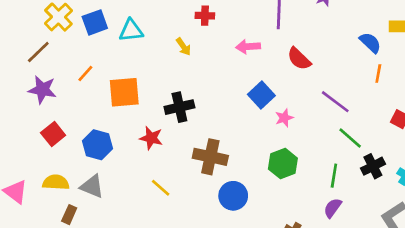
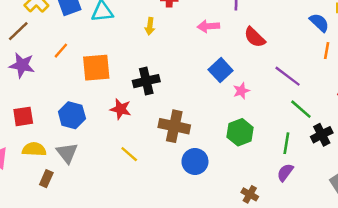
yellow arrow: (183, 47) -> (150, 26), turned 42
red square: (53, 134) -> (23, 116), moved, turned 30
gray triangle: (92, 186) -> (67, 153), turned 30

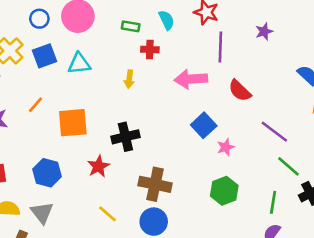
pink arrow: (208, 26) -> (191, 79), size x1.4
red star: (121, 109) -> (98, 166), turned 30
blue circle: (195, 161) -> (154, 222), moved

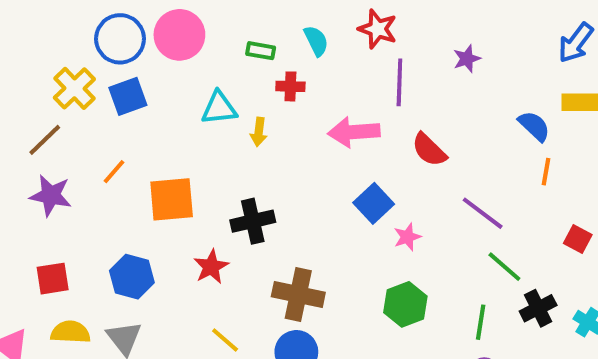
blue circle: (39, 19) -> (120, 39), size x1.6
cyan triangle: (79, 64) -> (219, 108), moved

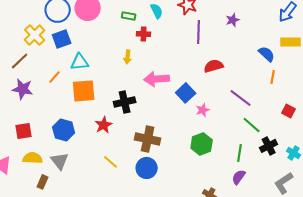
cyan triangle: (219, 108) -> (80, 62), moved
pink arrow: (354, 132) -> (157, 79), moved
red semicircle: (429, 150) -> (214, 66), turned 120

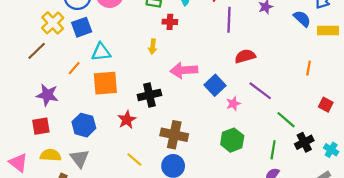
blue semicircle: (267, 54) -> (302, 19), moved
purple star: (23, 89) -> (47, 95), moved
purple line: (241, 98) -> (260, 91), moved

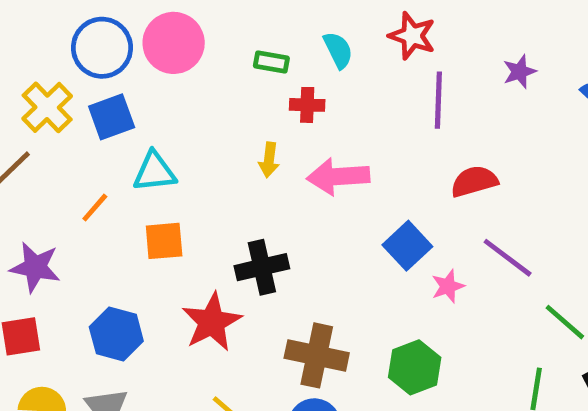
pink arrow: (184, 70) -> (338, 177), moved
orange square: (105, 83) -> (164, 241), size x0.7
red star: (127, 120) -> (212, 322), size x1.4
green hexagon: (232, 140) -> (415, 367), moved

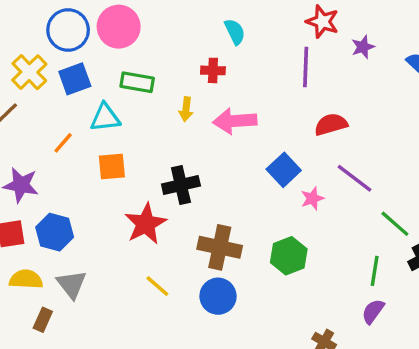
red star: (412, 36) -> (322, 22), moved
green rectangle: (271, 62) -> (137, 82), moved, size x1.4
blue hexagon: (116, 334) -> (55, 232), moved

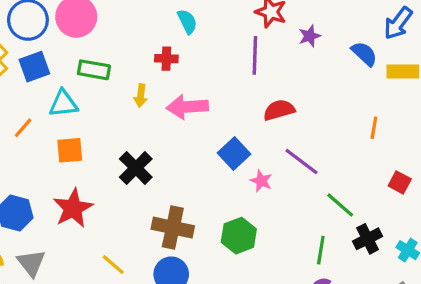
black cross: (181, 185) -> (136, 168), turned -32
pink star: (312, 198) -> (261, 181), turned -30
red star: (146, 224) -> (73, 208), moved

